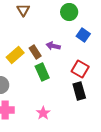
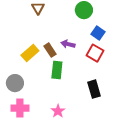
red square: (80, 69) -> (95, 53), moved
green rectangle: (42, 72) -> (57, 70), turned 30

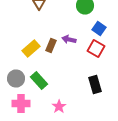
brown rectangle: (50, 50) -> (51, 46), turned 56
green rectangle: (57, 70) -> (39, 80), moved, turned -48

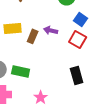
yellow rectangle: (31, 48) -> (13, 28), moved, turned 36
green rectangle: (39, 80) -> (21, 71), turned -36

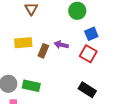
blue square: (81, 19) -> (91, 34), turned 32
black rectangle: (77, 75) -> (87, 90), turned -42

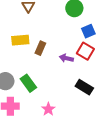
purple arrow: (61, 45) -> (66, 58), moved
green rectangle: (31, 86) -> (28, 83), turned 42

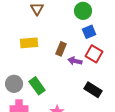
blue square: (88, 31) -> (89, 32), moved
brown rectangle: (40, 48) -> (61, 49), moved

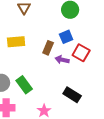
blue square: (89, 32) -> (66, 37), moved
black rectangle: (93, 90) -> (72, 95), moved

